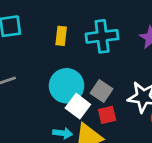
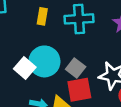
white square: (78, 106) -> (25, 68), moved
red square: (107, 115) -> (79, 90), size x1.5

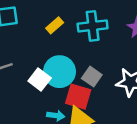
yellow rectangle: (42, 16) -> (55, 25), turned 42
red square: (79, 90) -> (78, 97), moved, turned 30

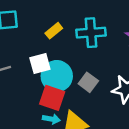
white square: (40, 79) -> (40, 64), moved, turned 35
red square: (78, 97) -> (52, 98), moved

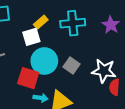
white square: (40, 64) -> (31, 37), moved
red square: (52, 98) -> (28, 78), moved

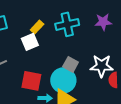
purple star: (111, 25) -> (103, 22), turned -30
cyan circle: (44, 61) -> (63, 80), moved

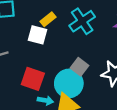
cyan cross: (67, 24) -> (82, 21), turned -30
white square: (30, 42) -> (37, 35), turned 30

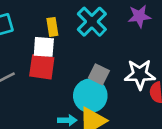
yellow rectangle: (48, 19) -> (52, 27), turned -49
red square: (33, 79) -> (42, 67), moved

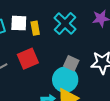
white square: (44, 47) -> (19, 23), moved
red square: (42, 67) -> (28, 59), turned -30

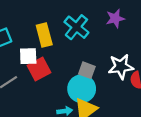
white square: (19, 23) -> (28, 56), moved
yellow rectangle: (35, 28) -> (44, 35), size x1.5

